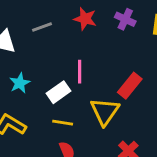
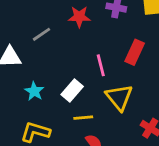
pink line: (80, 72) -> (101, 65), moved
red rectangle: (130, 86) -> (135, 52), moved

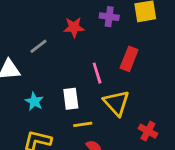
white rectangle: (72, 90) -> (71, 99), turned -45

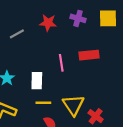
red rectangle: (129, 59) -> (89, 55), turned 54
yellow triangle: (116, 103) -> (73, 105), moved

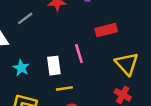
pink line: (61, 63) -> (79, 53), moved
yellow triangle: (73, 105) -> (127, 64), moved

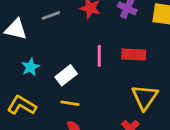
pink line: (79, 53) -> (99, 56), moved
white rectangle: (54, 66) -> (66, 75), turned 42

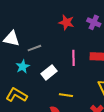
gray line: (51, 16) -> (34, 48), moved
yellow line: (70, 103) -> (66, 95), moved

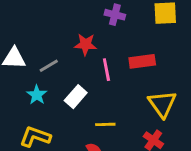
red star: (66, 22) -> (86, 44), moved
purple cross: (94, 22) -> (115, 15), moved

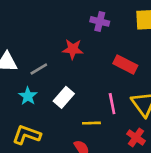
red rectangle: (142, 61) -> (125, 65), turned 35
pink line: (106, 70) -> (112, 104), moved

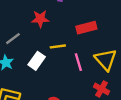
red rectangle: (125, 65) -> (86, 28), turned -36
yellow line: (91, 123) -> (58, 46), moved

